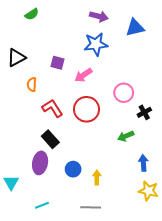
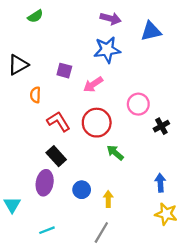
green arrow: (126, 136) -> (115, 153), moved, turned 63
gray line: (91, 207) -> (101, 232), turned -60

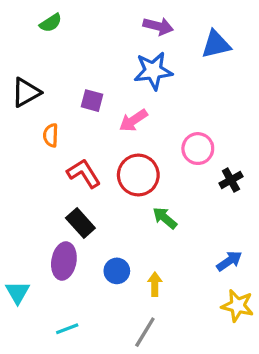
blue arrow: (160, 183) -> (229, 261), turned 60

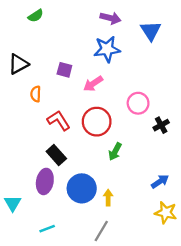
blue triangle: (216, 44) -> (151, 31), turned -50
green arrow: (165, 218) -> (115, 152), turned -102
blue circle: (117, 271) -> (82, 188), size x1.6

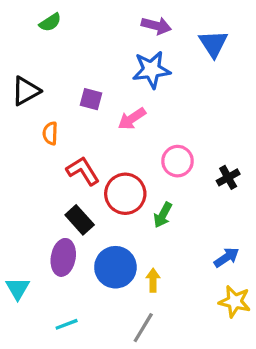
pink circle: (138, 103) -> (178, 161), moved
red circle: (97, 122) -> (125, 194), moved

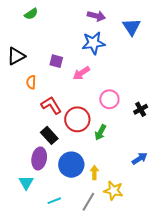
cyan triangle: (18, 288) -> (26, 183), moved
yellow star: (235, 301) -> (113, 191), moved
cyan line: (67, 324) -> (54, 201), moved

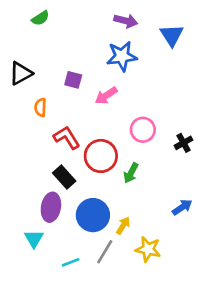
yellow arrow: (94, 173) -> (123, 226), turned 32
gray line: (88, 202) -> (105, 252), moved

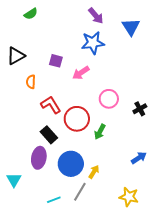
purple arrow: (126, 21) -> (96, 16), turned 36
cyan triangle: (34, 239) -> (14, 180), moved
yellow star: (148, 249) -> (129, 197), moved

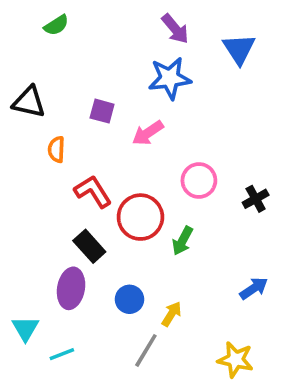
black triangle: (16, 56) -> (29, 102), turned 42
blue circle: (71, 164) -> (129, 299), size x0.6
cyan line: (54, 200) -> (62, 354), moved

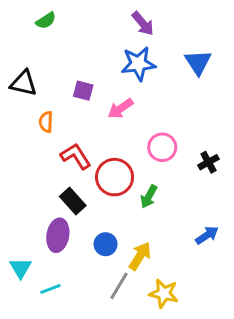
blue triangle: (239, 49) -> (198, 62), moved
yellow arrow: (172, 314) -> (140, 256), size x1.4
yellow star: (235, 360) -> (164, 293), moved

